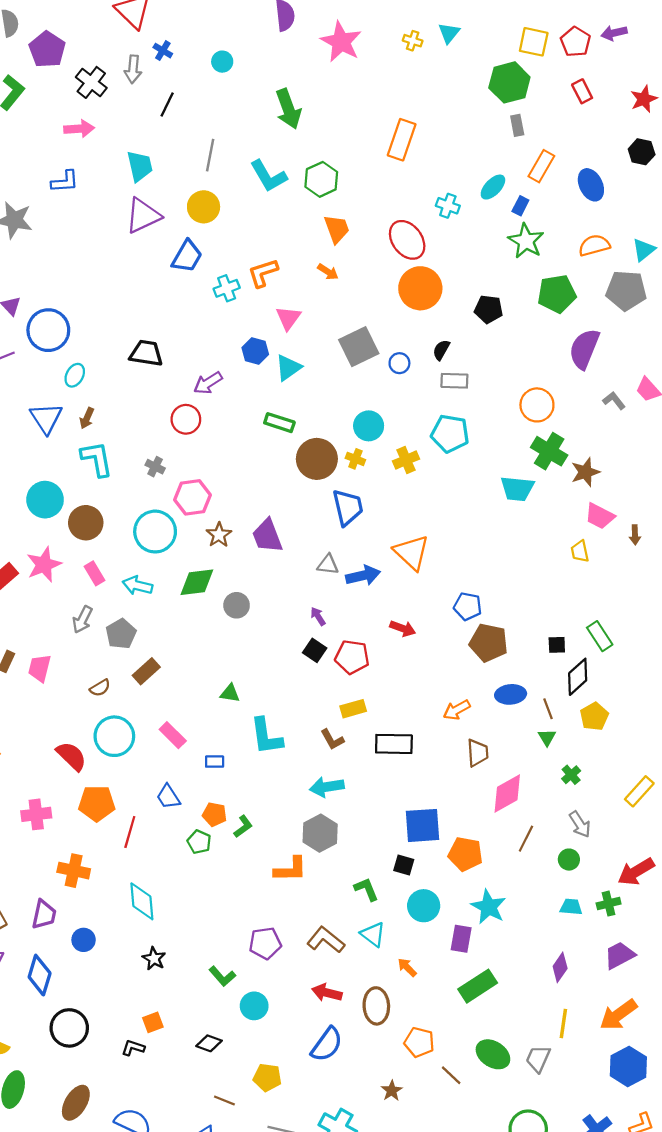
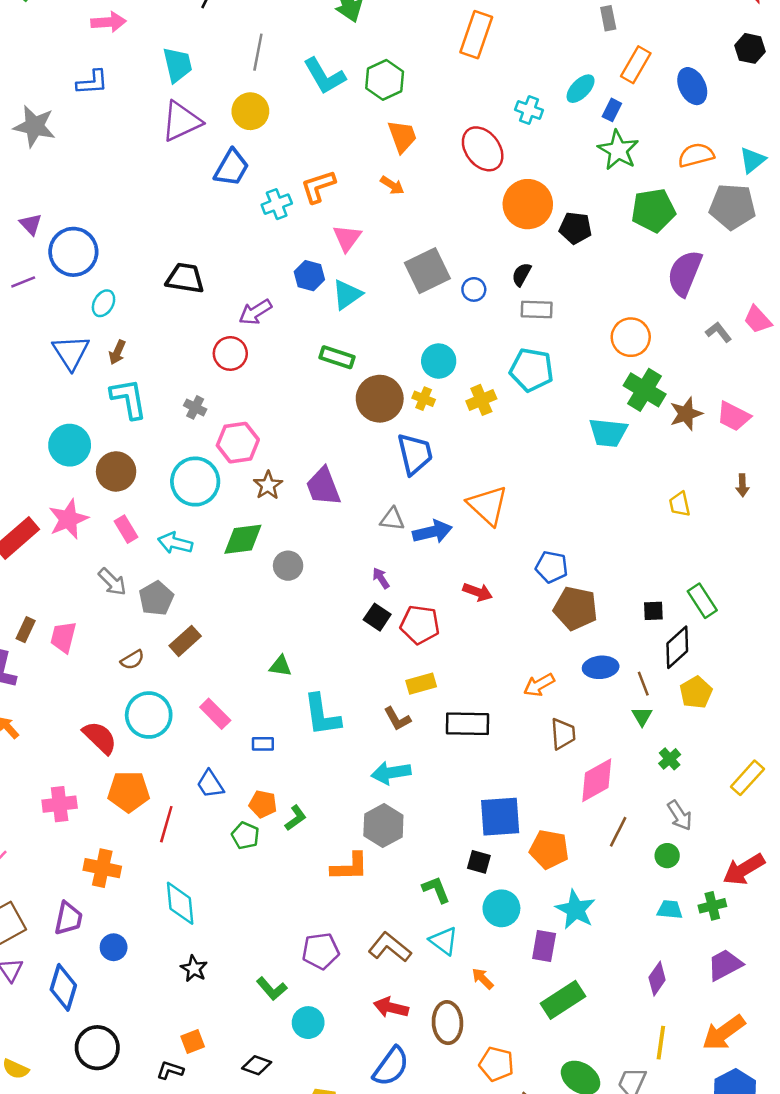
orange circle: (420, 288) -> (528, 204), moved
pink trapezoid: (600, 516) -> (734, 416), moved
gray arrow: (82, 620) -> (112, 582), turned -72

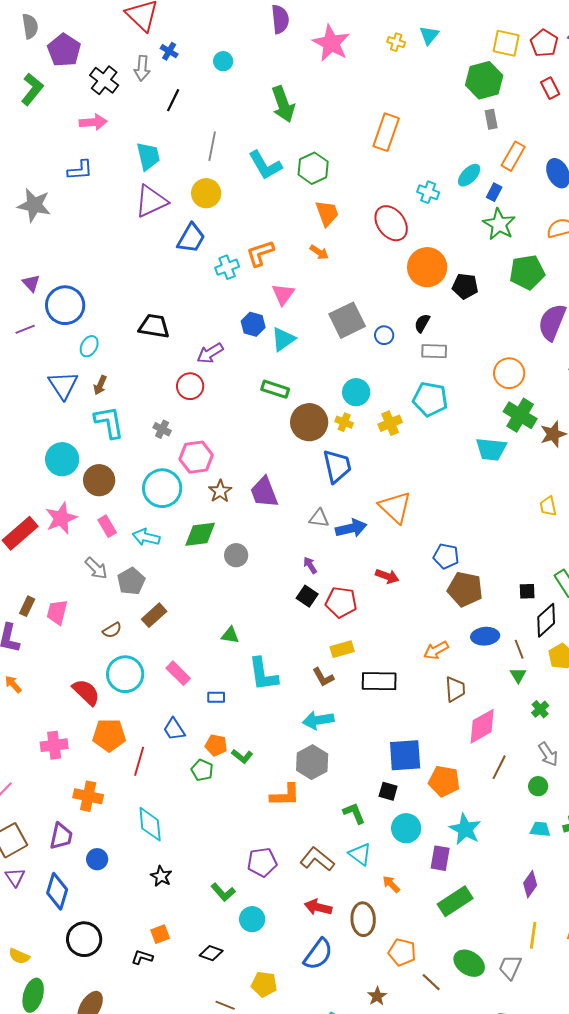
green L-shape: (296, 818) -> (242, 756), turned 75

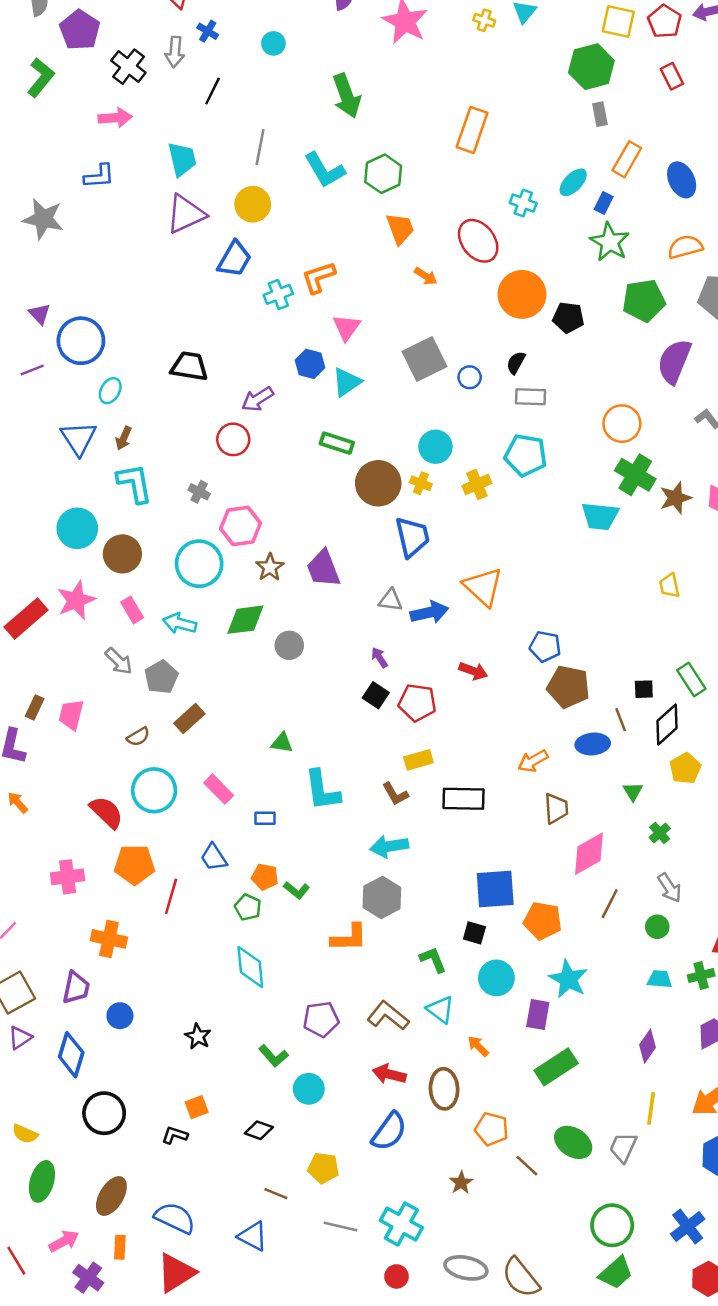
orange arrow: (319, 252) -> (426, 276), moved
brown line: (519, 649) -> (621, 720), moved
cyan diamond: (150, 824) -> (250, 967), moved
purple triangle: (15, 877) -> (20, 1038), turned 30

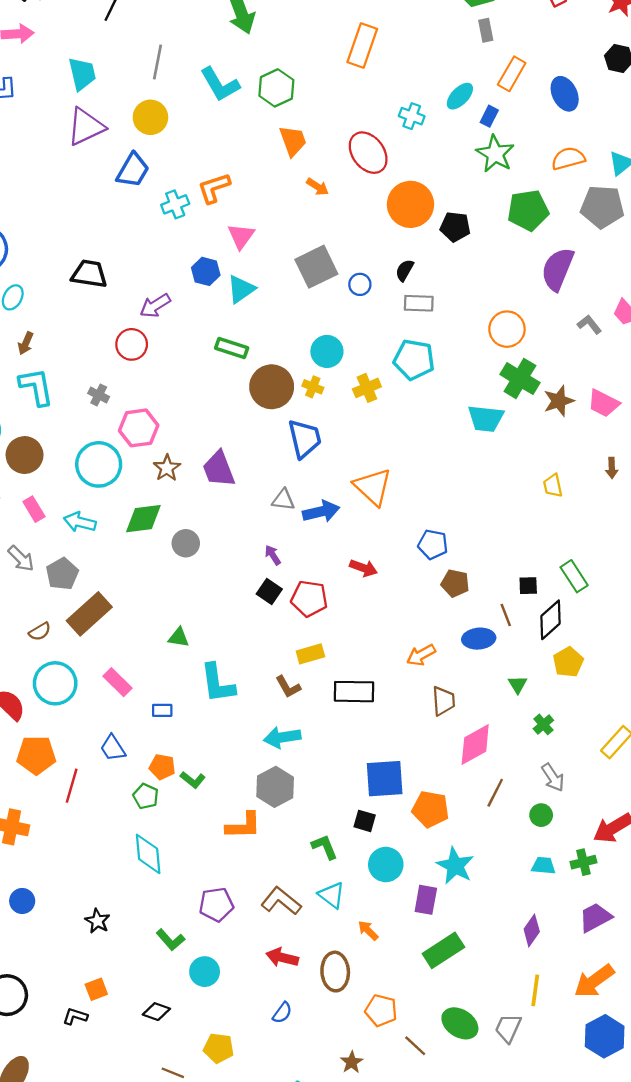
brown pentagon: (568, 687) -> (455, 583), size x0.7
brown rectangle: (189, 718) -> (89, 614), size x1.5
blue semicircle: (389, 1131) -> (282, 1013), size x0.6

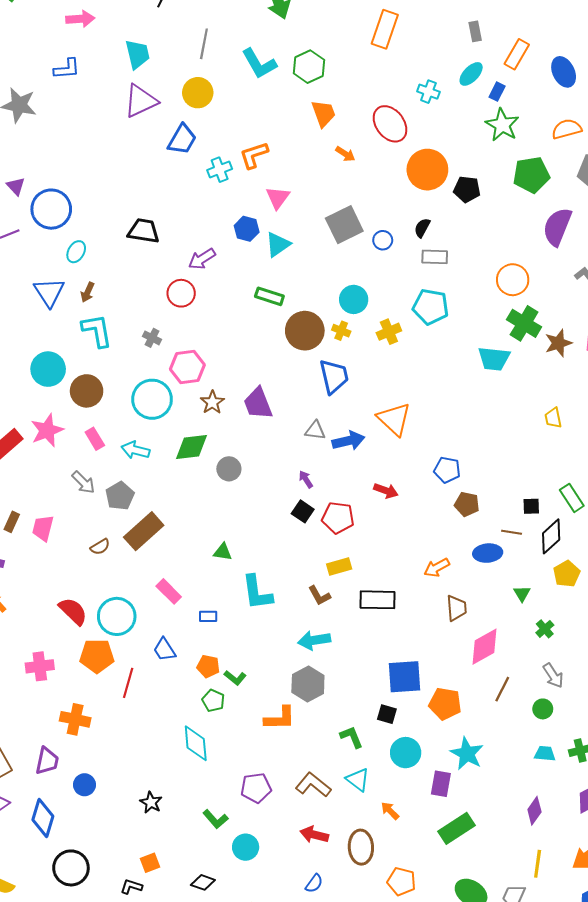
gray rectangle: (486, 30) -> (475, 31), moved
brown line: (506, 615) -> (512, 532), turned -60
cyan circle: (55, 683) -> (117, 616), moved
green pentagon: (146, 796) -> (213, 701), moved

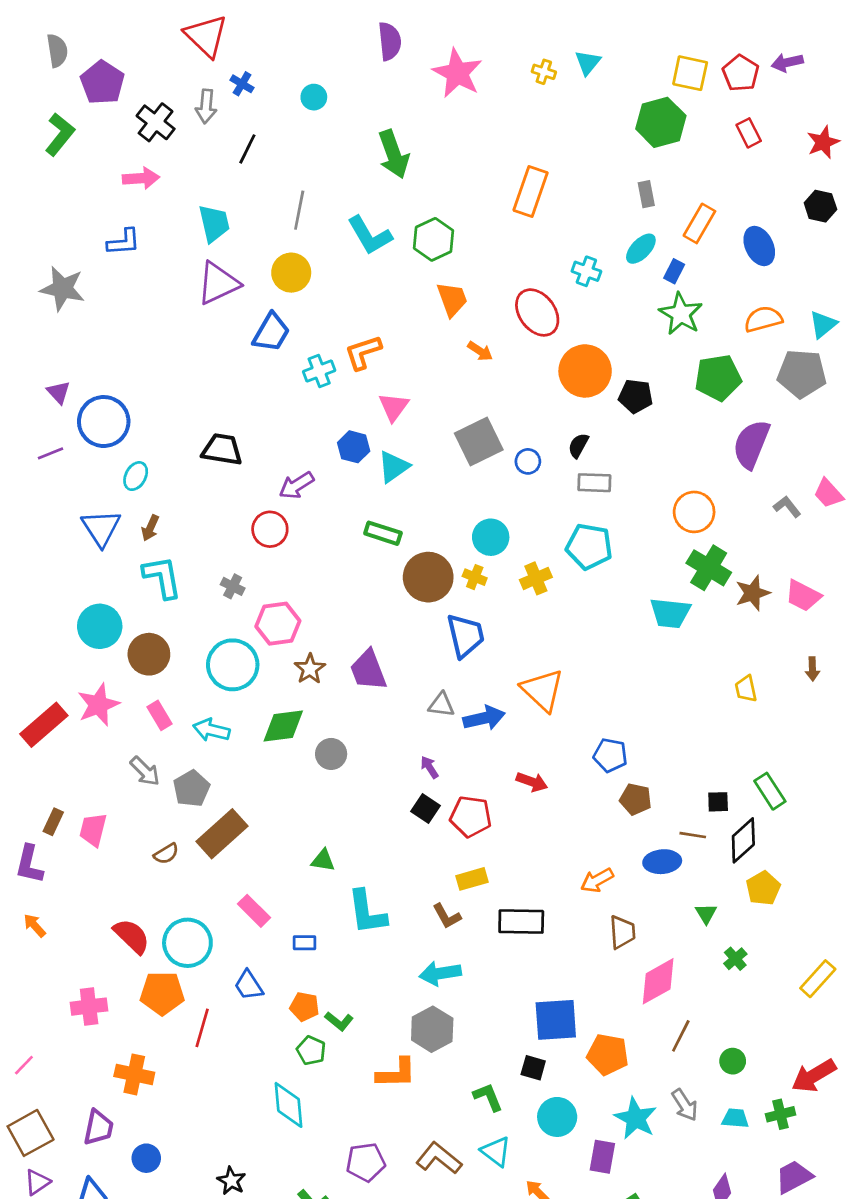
gray arrow: (553, 676) -> (685, 1105), moved

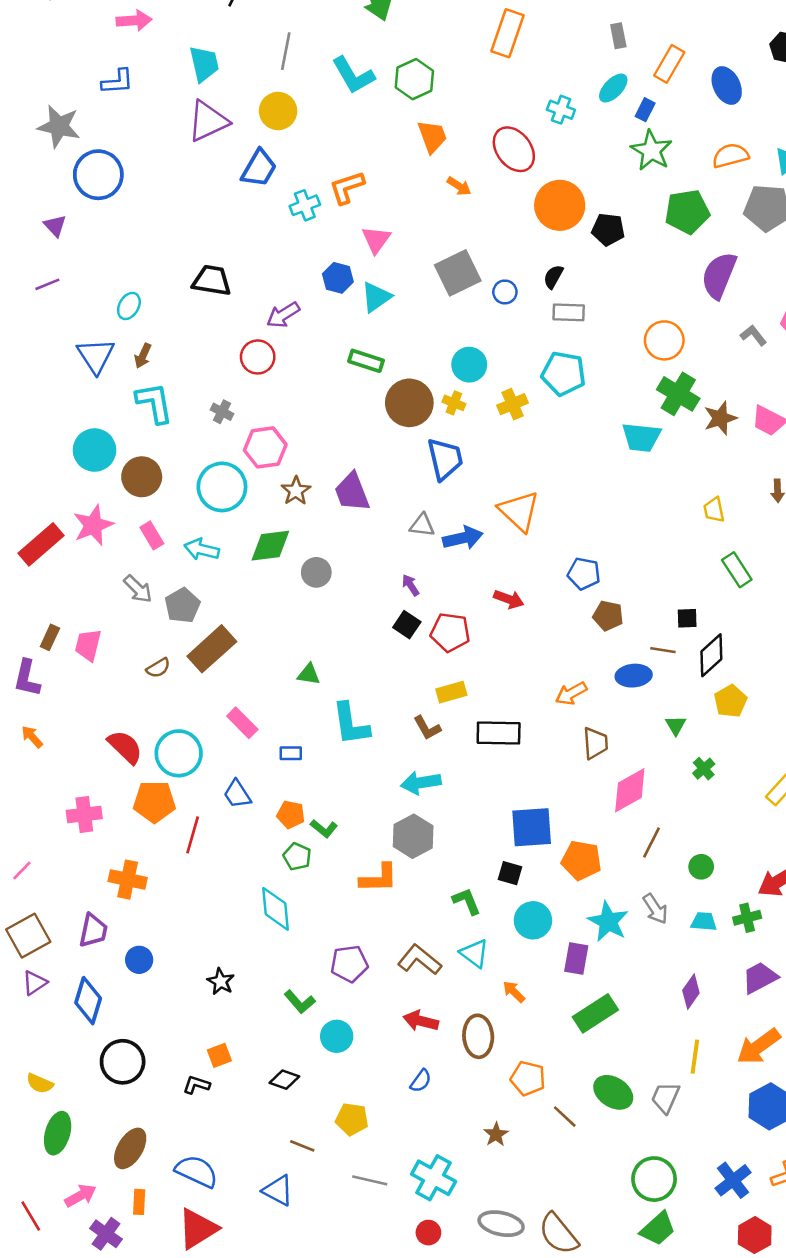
blue circle: (104, 422) -> (98, 175), moved
green rectangle: (770, 791) -> (737, 570), moved

